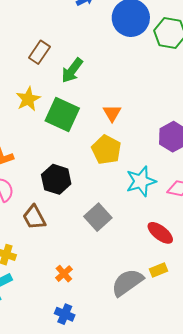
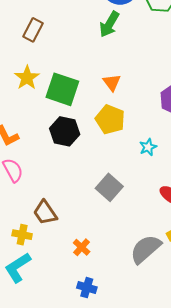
green arrow: (72, 70) -> (109, 24), moved
black hexagon: (56, 179) -> (65, 131), moved
cyan star: (141, 181) -> (148, 147), size x0.6
brown trapezoid: (34, 217) -> (45, 213), moved

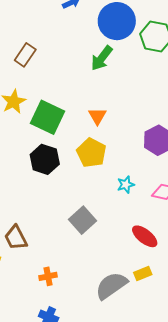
orange cross: (82, 247) -> (48, 276), turned 30

